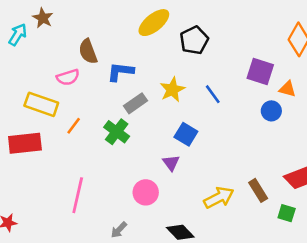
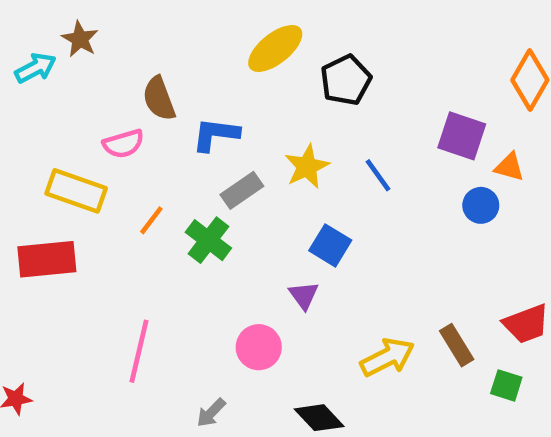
cyan arrow: (18, 35) -> (35, 68), turned 30
orange line: (74, 126) -> (151, 220), moved

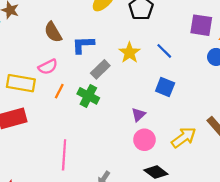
pink semicircle: (123, 144) -> (48, 67), moved
blue square: (330, 245) -> (165, 87), moved
purple triangle: (304, 295) -> (139, 115), turned 32
pink circle: (259, 347) -> (144, 140), moved

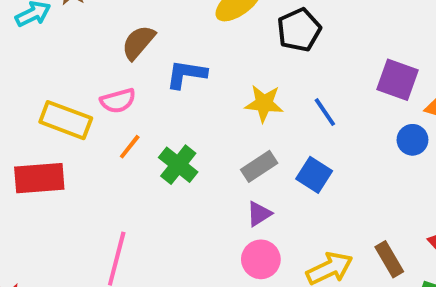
brown semicircle: (53, 32) -> (138, 42), turned 60
yellow star: (129, 53) -> (264, 103), turned 30
gray rectangle: (100, 69) -> (259, 166), moved

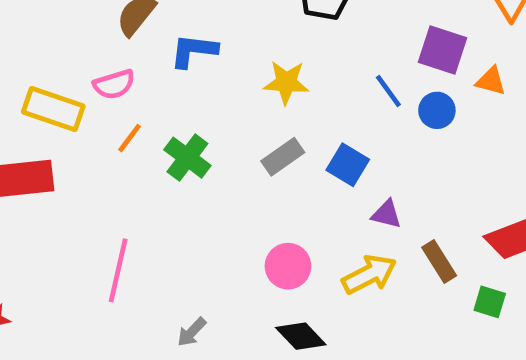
blue line: (325, 112) -> (388, 91), moved
blue circle: (412, 140) -> (437, 110), moved
purple triangle: (259, 214) -> (386, 214), moved, turned 48

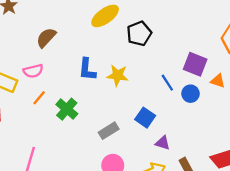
blue L-shape: (194, 51) -> (87, 69), moved, turned -95
gray rectangle: (283, 157) -> (109, 131), moved

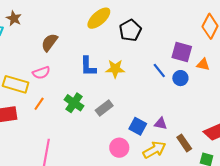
orange line: (39, 98) -> (39, 104), moved
blue square: (145, 118) -> (138, 126), moved
gray rectangle: (109, 131) -> (104, 108), moved

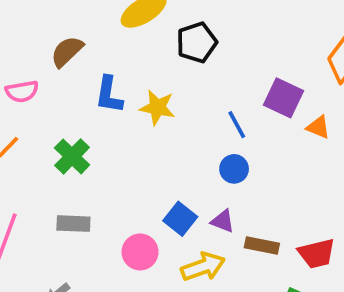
brown semicircle: (49, 42) -> (67, 51), moved
blue circle: (180, 78) -> (234, 169), moved
gray rectangle: (104, 108) -> (73, 224), moved, turned 30
brown rectangle: (184, 143) -> (262, 246), moved, turned -54

